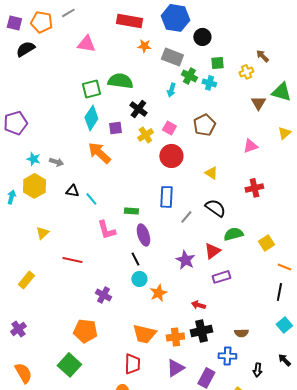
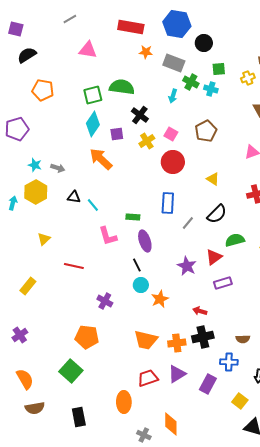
orange pentagon: (41, 22) -> (43, 90), moved
black semicircle: (215, 208) -> (217, 214), turned 100
red trapezoid: (132, 364) -> (148, 378), moved, turned -110

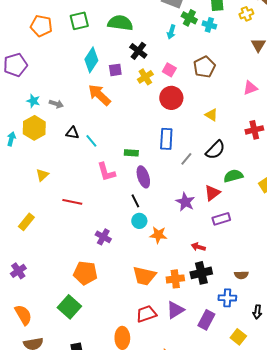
green square: (93, 95) -> (79, 21), moved
orange star: (160, 299) -> (158, 235), turned 30

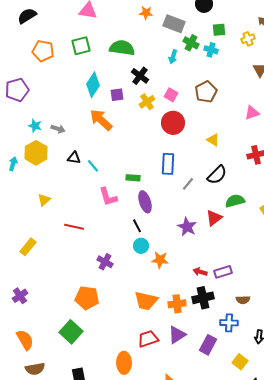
purple rectangle: (221, 219) -> (223, 272), moved

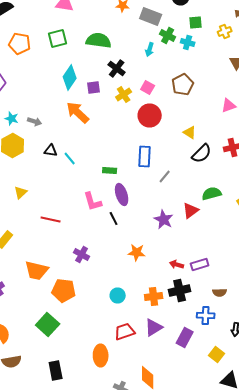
black semicircle: (217, 175) -> (202, 154), moved
pink L-shape: (108, 197) -> (93, 202), moved
cyan circle: (141, 246) -> (118, 296), moved
orange trapezoid: (146, 301) -> (37, 270), moved

